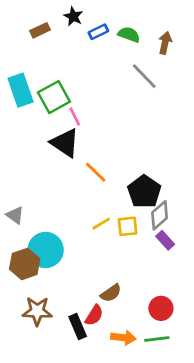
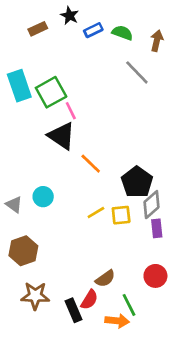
purple rectangle: (165, 240) -> (157, 228), turned 36
cyan circle: (46, 250) -> (43, 197), moved, size x0.6
red circle: (161, 308) -> (155, 276), moved
green line: (157, 339) -> (129, 305), moved, turned 70

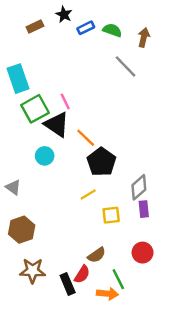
green square: (51, 92) -> (35, 109), moved
orange line: (91, 164) -> (86, 138), moved
black pentagon: (137, 182) -> (101, 162), moved
cyan circle: (43, 197) -> (45, 156), moved
yellow square: (121, 215) -> (111, 215), moved

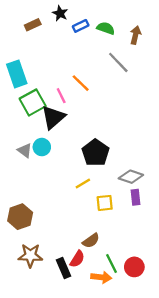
black triangle: (57, 124) -> (53, 117), turned 45
orange line: (86, 138) -> (81, 83), moved
gray triangle: (13, 187) -> (25, 150), moved
gray diamond: (139, 187) -> (131, 177), turned 60
red circle: (143, 253) -> (134, 267), moved

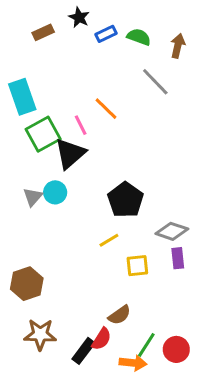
gray triangle: (25, 150) -> (33, 197), turned 35
green line: (111, 264) -> (146, 345), turned 60
black rectangle: (64, 268) -> (84, 351), turned 60

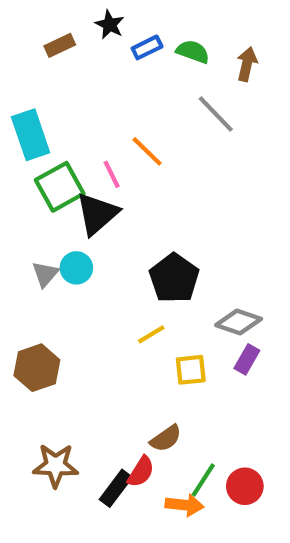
purple rectangle: (178, 258) -> (247, 359), turned 36
brown hexagon: (27, 284) -> (37, 368), moved

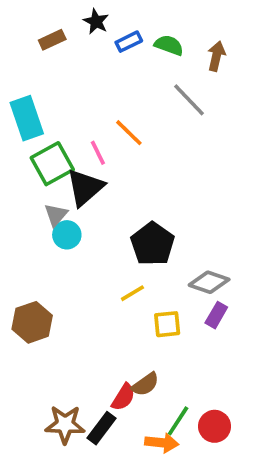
gray triangle: (45, 274) -> (56, 215), moved
brown star: (56, 465) -> (65, 424), moved
red semicircle: (141, 472) -> (123, 397), moved

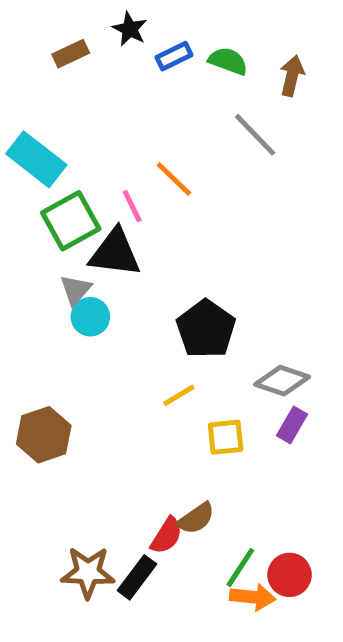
cyan rectangle: (27, 118) -> (36, 159), turned -33
black triangle: (85, 187) -> (115, 253), turned 48
orange arrow: (162, 443) -> (253, 597), moved

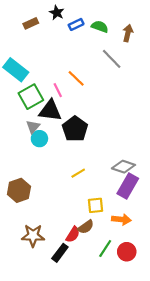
black pentagon: (206, 329) -> (75, 129), moved
purple rectangle: (292, 425) -> (128, 186), size x1.6
yellow square: (226, 437) -> (95, 205), moved
brown star: (88, 572) -> (33, 236), moved
orange arrow: (253, 597) -> (121, 219), moved

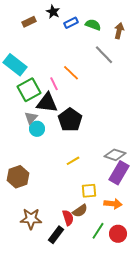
red semicircle: (73, 234) -> (68, 218), turned -49

